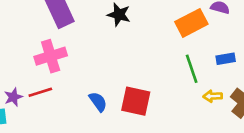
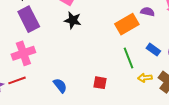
blue rectangle: (226, 59) -> (153, 50), turned 48
red square: (136, 101) -> (100, 83), moved, size x0.6

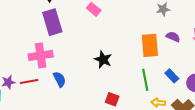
black star: (73, 20) -> (103, 59), moved
orange rectangle: (127, 24) -> (150, 45), turned -75
blue semicircle: (60, 86) -> (59, 79), moved

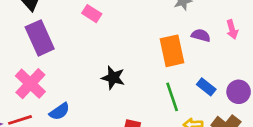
pink cross: (41, 55) -> (30, 84), turned -30
blue semicircle: (59, 79) -> (59, 111), turned 91

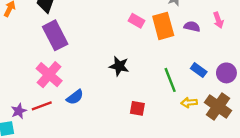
pink rectangle: (92, 14) -> (137, 21), moved
orange rectangle: (172, 51) -> (163, 26), moved

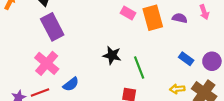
green line: (170, 80) -> (139, 67), moved

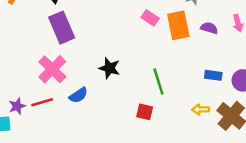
black star: (112, 55) -> (109, 68), moved
blue rectangle: (186, 59) -> (213, 75), turned -32

